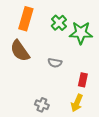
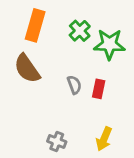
gray semicircle: (55, 63) -> (74, 85), turned -120
red rectangle: (83, 80) -> (99, 89), moved

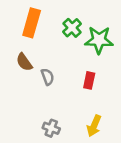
brown semicircle: (27, 69) -> (24, 62), size x0.7
gray semicircle: (74, 85) -> (48, 77), moved

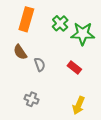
red rectangle: (89, 80) -> (74, 67), turned -64
gray cross: (51, 128) -> (31, 99), moved

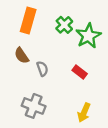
green star: (83, 34) -> (88, 36), turned -30
gray cross: (31, 99) -> (34, 106), size x1.5

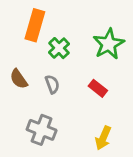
green cross: (64, 25) -> (59, 48), moved
brown semicircle: (22, 56) -> (19, 79), moved

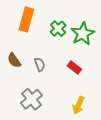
green cross: (59, 48) -> (58, 29), moved
gray cross: (42, 130) -> (31, 99), turned 30

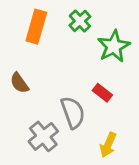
green cross: (58, 29) -> (80, 21), moved
gray semicircle: (40, 64) -> (73, 112), moved, size x1.6

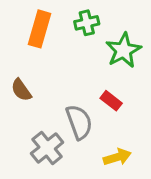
green cross: (80, 21) -> (87, 23), turned 30
yellow arrow: (108, 145) -> (117, 157), turned -130

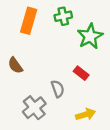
gray semicircle: (79, 122) -> (58, 89), size x0.7

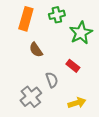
brown semicircle: (15, 65) -> (36, 50), moved

